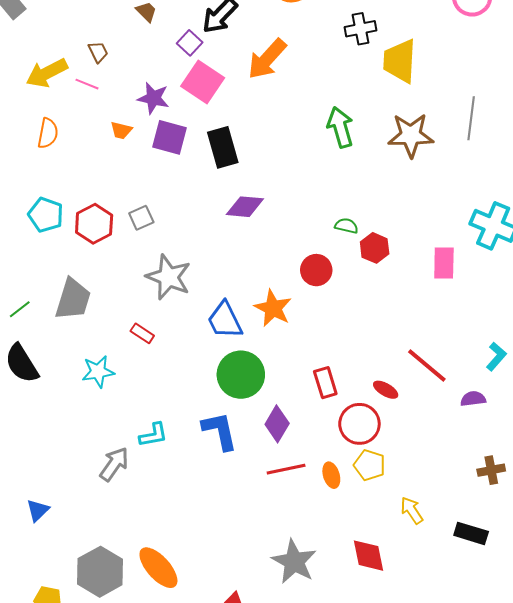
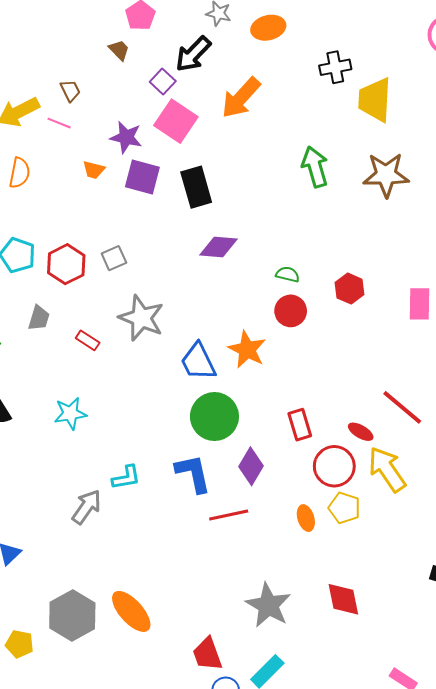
green semicircle: (346, 226) -> (288, 274), moved
gray trapezoid: (73, 299) -> (39, 318), moved, size x0.6
red rectangle: (142, 333) -> (88, 340), moved
red line: (286, 469) -> (229, 515), moved
yellow arrow: (412, 510) -> (387, 469), moved, size x1.6

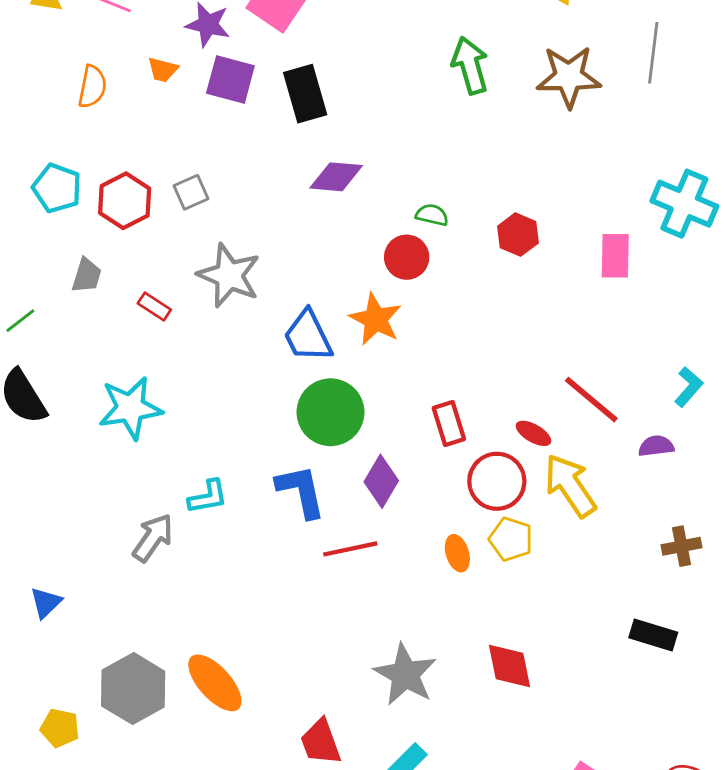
orange semicircle: (20, 173) -> (92, 87), moved
red circle: (291, 311) -> (407, 257), moved
cyan star: (70, 413) -> (130, 408), size x1.4

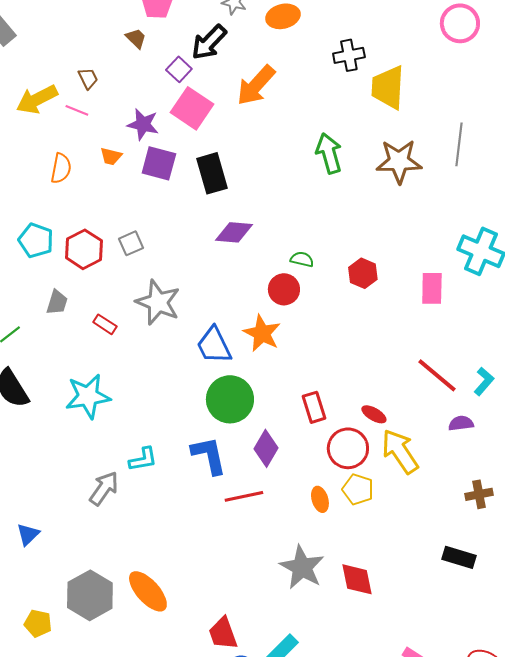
red line: (591, 400) -> (437, 375), moved
gray star: (405, 674) -> (302, 567), moved

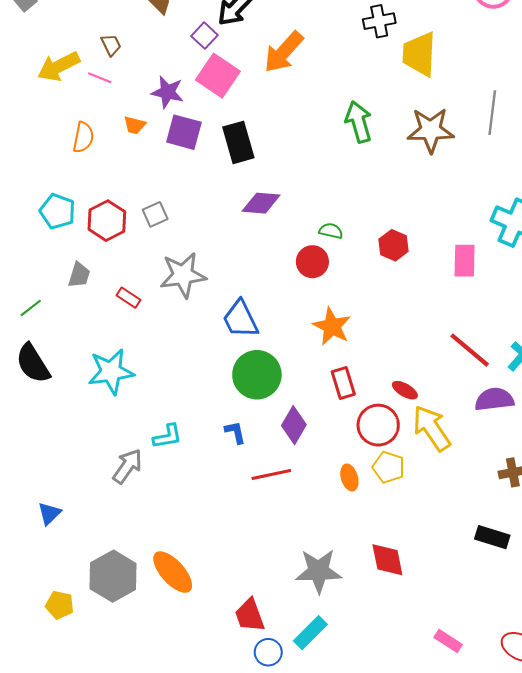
gray star: (158, 302) -> (183, 275), turned -30
orange star: (262, 333) -> (332, 326), moved
purple semicircle: (461, 423) -> (494, 399), size x1.5
blue L-shape: (209, 455) -> (235, 432), size x0.6
gray star: (302, 567) -> (319, 571), moved, turned -30

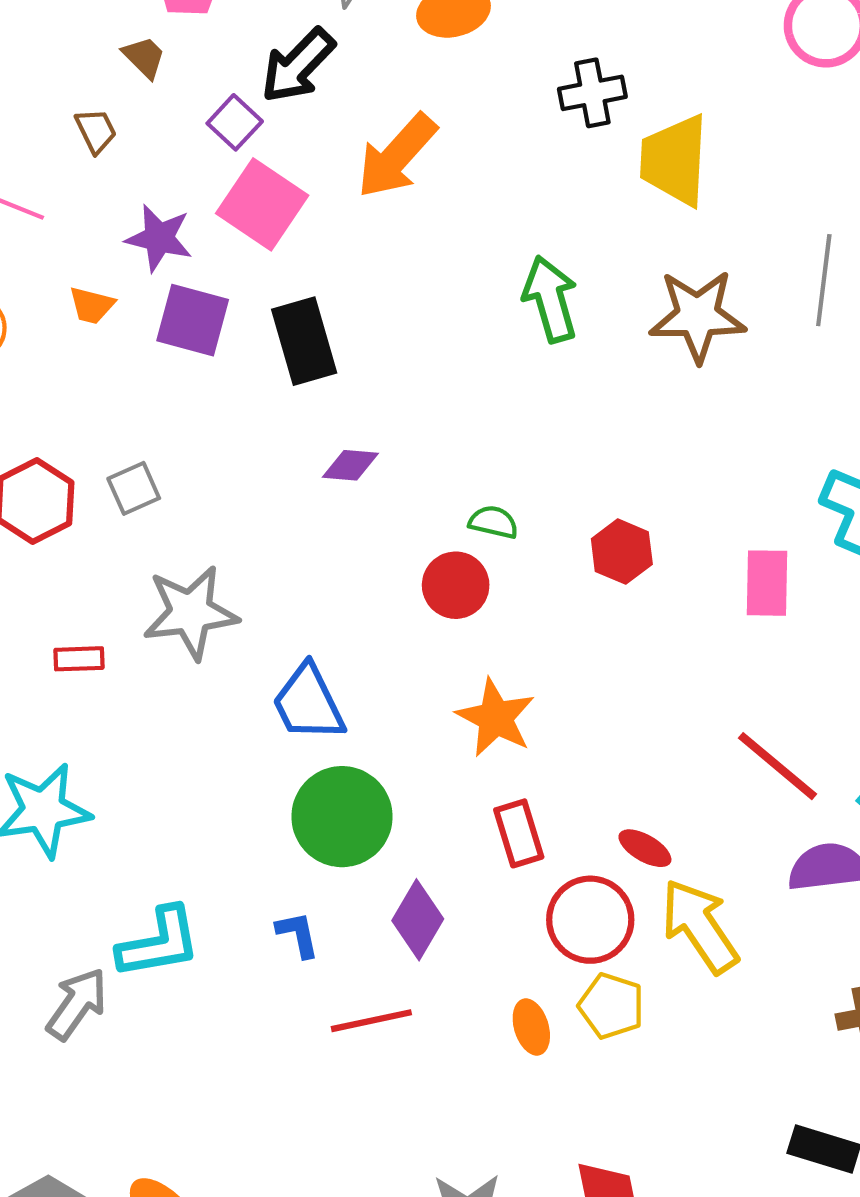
brown trapezoid: (111, 45) -> (96, 131), moved
purple diamond: (261, 203) -> (350, 465), size x0.7
red rectangle: (128, 298) -> (79, 659), turned -35
cyan L-shape: (168, 436) -> (159, 943), size x1.4

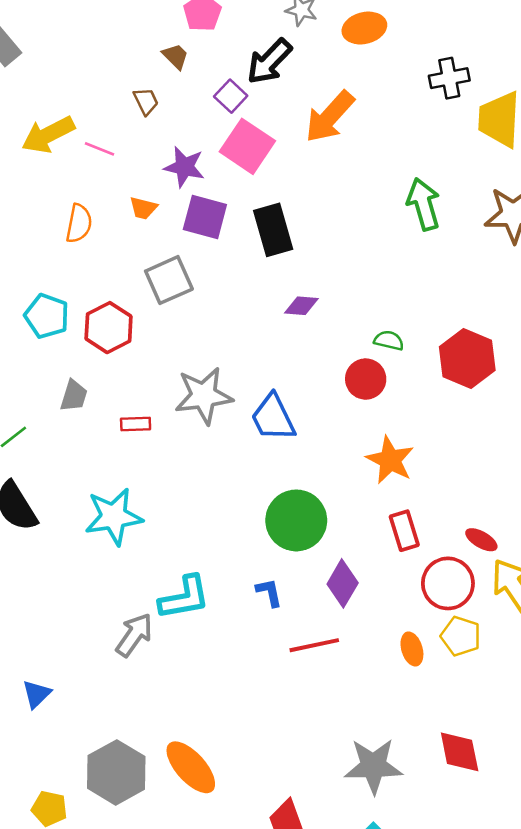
gray square: (134, 488) -> (169, 280), moved, size x1.5
red hexagon: (622, 552) -> (467, 358), size x1.5
blue trapezoid: (308, 703) -> (273, 418), moved

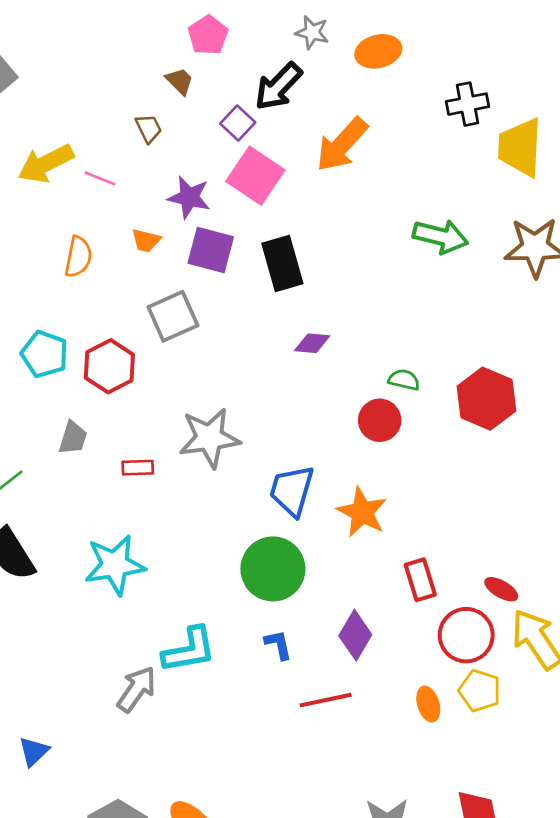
green arrow: (424, 204) -> (440, 236), turned 120
blue trapezoid: (273, 418) -> (292, 491), moved, turned 42
orange star: (390, 460) -> (362, 512), moved
green circle: (296, 520) -> (273, 569), moved

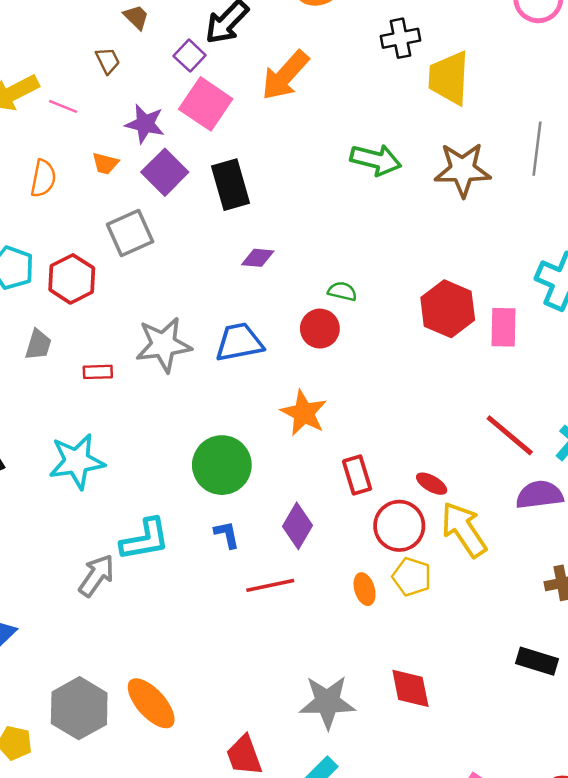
purple square: (211, 250) -> (165, 172), turned 30
red hexagon: (486, 399) -> (448, 309), moved
blue trapezoid: (292, 491) -> (239, 342), moved, turned 63

